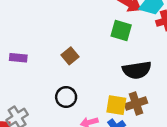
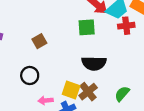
green square: (121, 31) -> (87, 27), turned -30
brown cross: (136, 104) -> (88, 92), turned -30

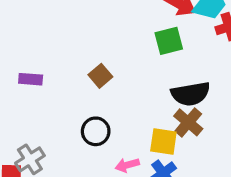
brown cross: (88, 92) -> (188, 122), moved

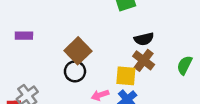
brown square: (100, 76) -> (78, 51), moved, size x1.5
black semicircle: (191, 94) -> (144, 39), size x0.7

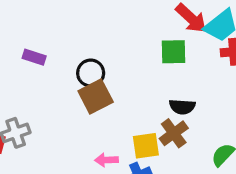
black circle: (75, 71) -> (91, 73), moved
yellow square: (126, 76) -> (146, 146), turned -30

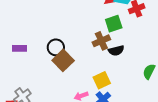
green square: (173, 52) -> (114, 24), moved
brown cross: (174, 133) -> (101, 41), moved, turned 30

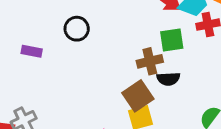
black circle: (56, 47) -> (77, 29), moved
brown square: (63, 60) -> (138, 96), moved

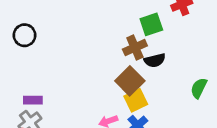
black circle: (77, 29) -> (25, 35), moved
purple rectangle: (32, 51) -> (33, 100), moved

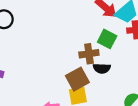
green square: (151, 24) -> (107, 39), turned 30

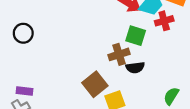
brown square: (77, 79) -> (95, 84), moved

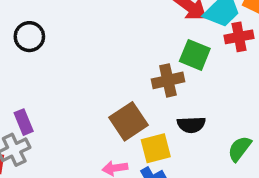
black semicircle: (135, 68) -> (191, 125), moved
purple rectangle: (24, 91) -> (24, 122), turned 56

